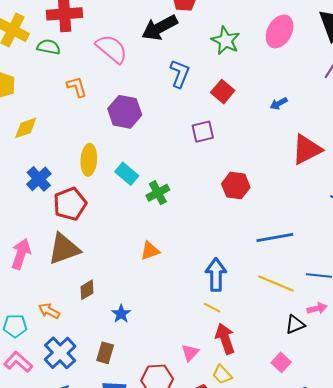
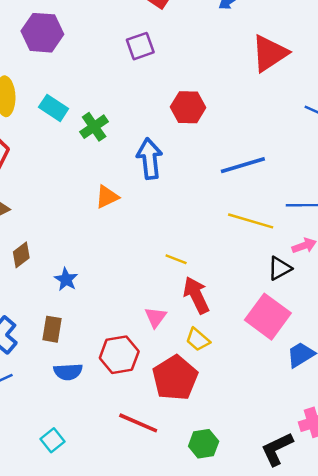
orange triangle: (150, 251) -> (107, 197), moved
blue arrow: (216, 275) -> (150, 159), moved
pink square: (281, 362) -> (268, 317), size x1.8

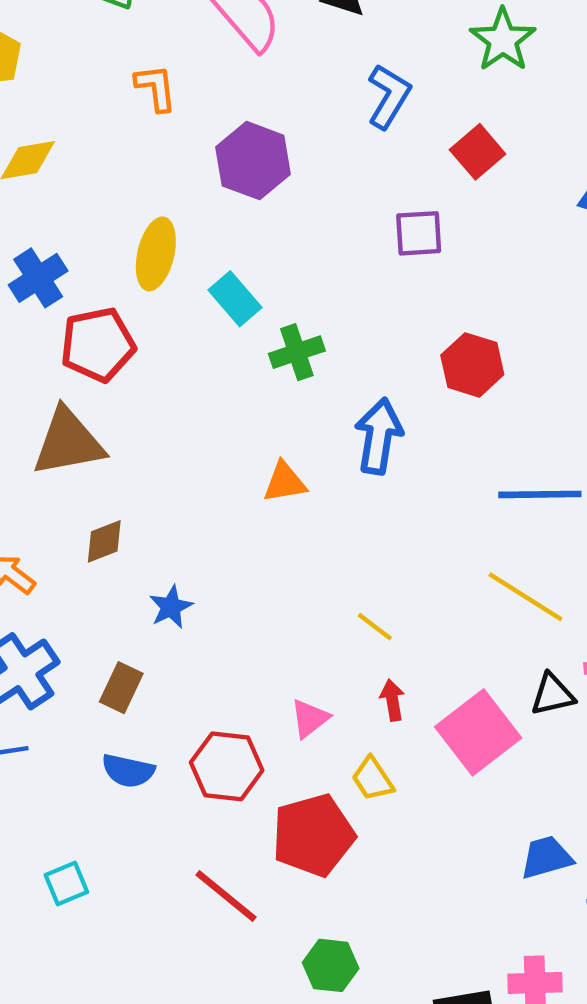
red arrow: (196, 295) -> (392, 700), size x0.6
pink square: (268, 317) -> (478, 732), moved

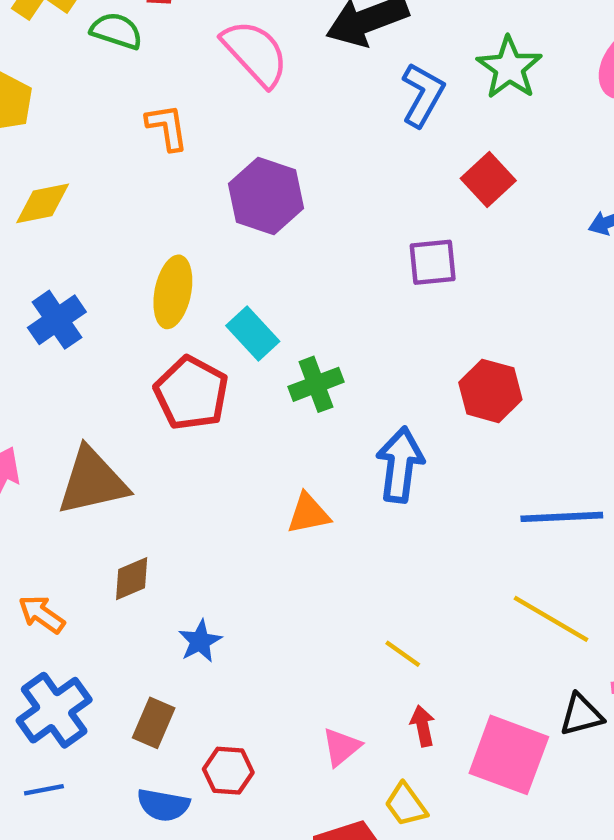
blue L-shape: (389, 96) -> (423, 95), moved
red pentagon: (98, 345) -> (191, 393), moved, turned -30
pink square: (478, 732) -> (509, 755), turned -30
red hexagon: (227, 766) -> (228, 771), moved, size x0.7

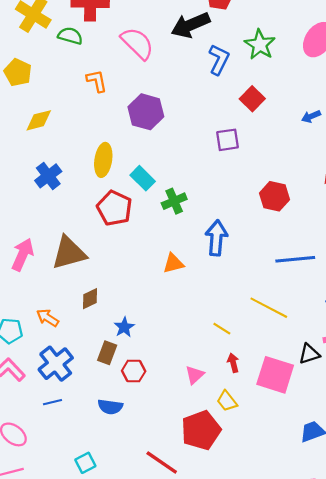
red hexagon: (490, 391) -> (275, 196), moved
yellow line: (551, 619) -> (269, 308), moved
brown rectangle: (154, 723) -> (107, 353), moved
red hexagon: (228, 771) -> (134, 371), moved

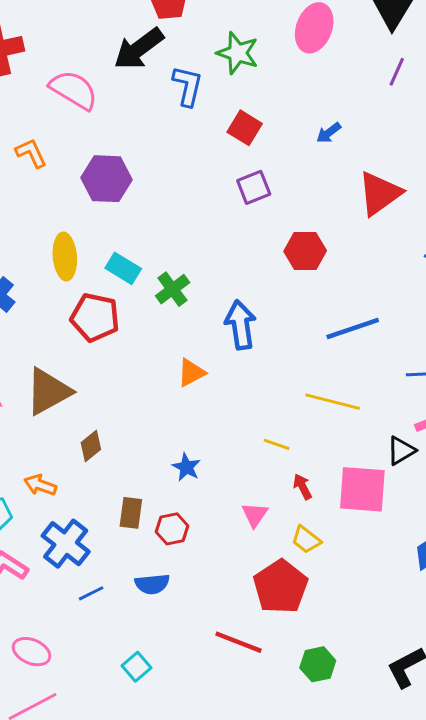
purple square: (227, 140) -> (254, 187), moved
blue star: (124, 327) -> (186, 467), moved
blue line: (53, 402) -> (91, 593), moved

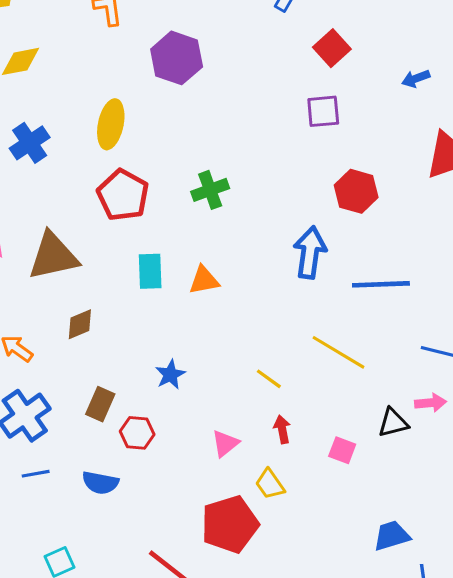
cyan rectangle: (123, 268) -> (150, 271), moved, turned 40
blue arrow: (241, 325) -> (310, 252), moved
pink square: (362, 489) -> (342, 450), size x0.5

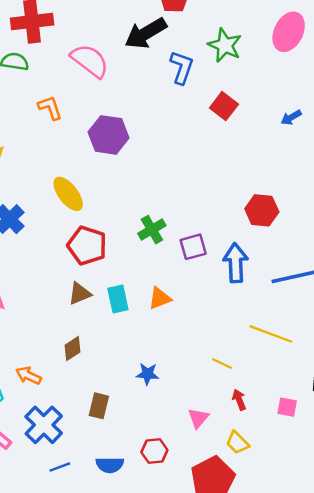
purple square: (323, 111) -> (193, 247), moved
yellow ellipse: (111, 124) -> (68, 194), turned -39
brown triangle: (53, 256) -> (80, 293), moved, size x0.6
blue star: (170, 375) -> (147, 374), turned -30
red hexagon: (137, 433) -> (154, 451), moved

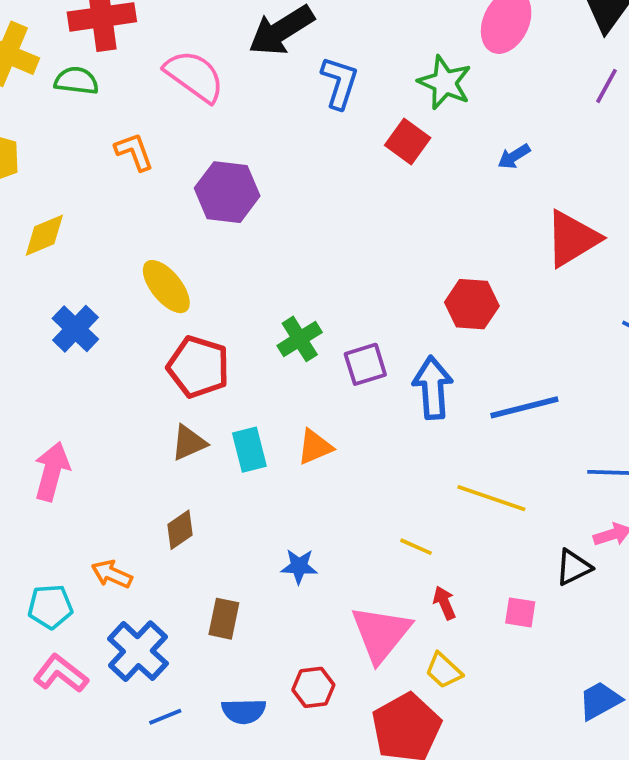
green star: (225, 45) -> (445, 83), moved
pink triangle: (198, 418) -> (381, 634), size x1.8

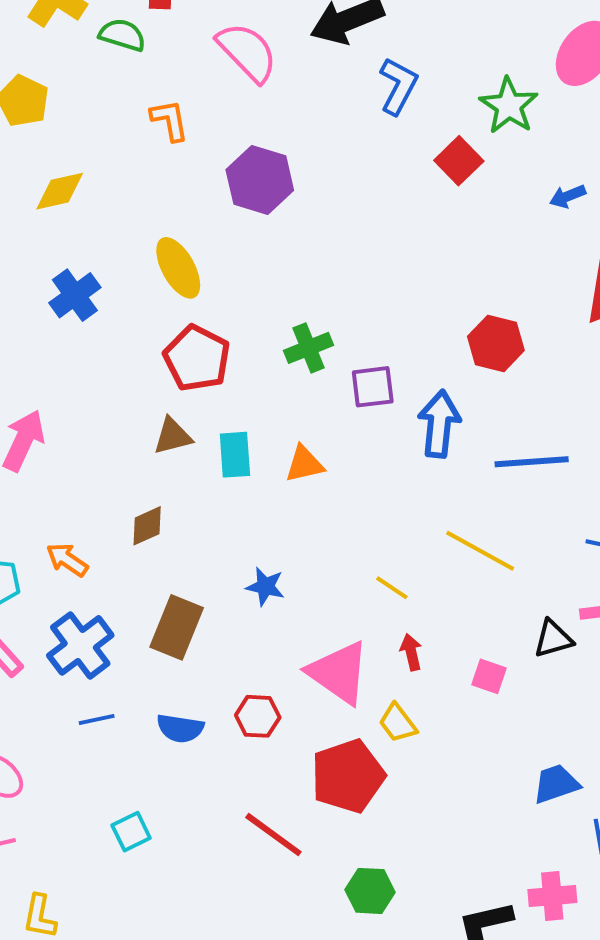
brown rectangle: (224, 619) -> (177, 627), size x1.4
pink triangle: (381, 634) -> (339, 673), turned -44

